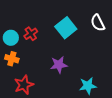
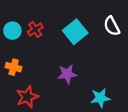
red cross: (31, 34) -> (35, 29), moved
cyan circle: (11, 38) -> (12, 31), moved

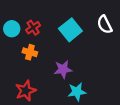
orange cross: (14, 67) -> (30, 52), moved
cyan star: (100, 98) -> (77, 92), moved

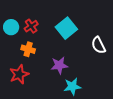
white semicircle: (105, 24) -> (99, 45), moved
red star: (26, 91) -> (19, 74), moved

